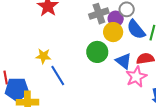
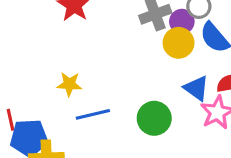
green circle: (97, 52) -> (154, 118), moved
blue line: (58, 76) -> (93, 114), turned -70

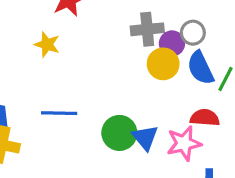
yellow star: (69, 84) -> (47, 44), moved
blue triangle: (196, 88) -> (145, 137), moved

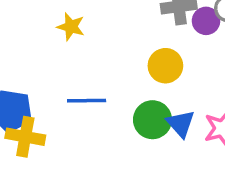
yellow circle: (163, 64) -> (165, 66), moved

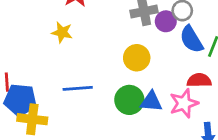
blue triangle: (181, 124) -> (151, 102), turned -40

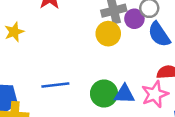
yellow star: (62, 32) -> (14, 32), moved, turned -30
yellow circle: (137, 58) -> (108, 34), moved

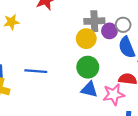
green circle: (104, 93) -> (88, 67), moved

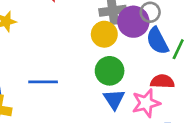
purple circle: (109, 31) -> (133, 22), size x1.5
blue triangle: (89, 89) -> (114, 99), turned 48

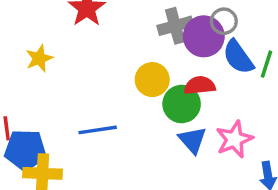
yellow circle: (104, 34) -> (152, 80), moved
red semicircle: (162, 81) -> (200, 85), moved

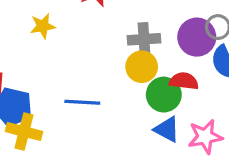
gray cross: (175, 26) -> (144, 39), moved
blue triangle: (192, 140) -> (167, 129), turned -32

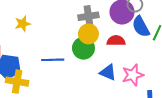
yellow star: (43, 26) -> (23, 24), moved
green circle: (164, 95) -> (83, 48), moved

